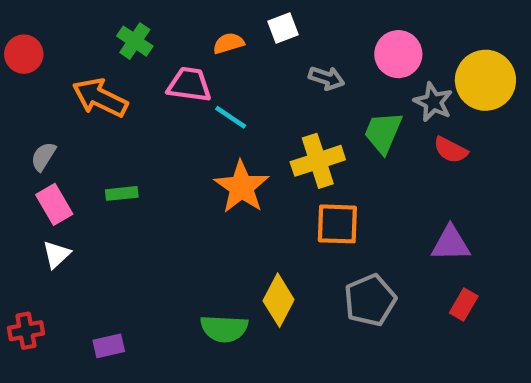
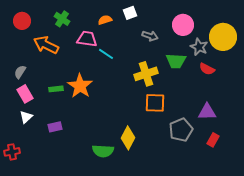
red circle: (24, 54) -> (22, 21), moved
green trapezoid: (383, 133) -> (176, 61), turned -110
orange star: (242, 187) -> (80, 86), moved
gray pentagon: (370, 300) -> (181, 130), moved
purple rectangle: (109, 346) -> (55, 127), moved

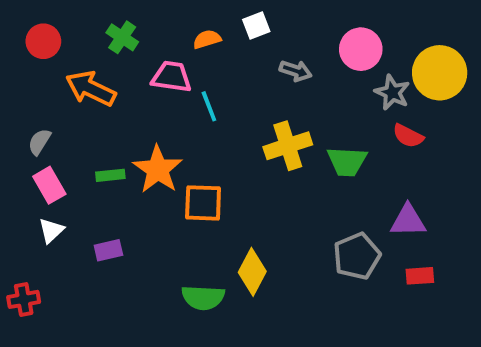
cyan line: (106, 54) -> (209, 106), turned 35
green trapezoid: (176, 61) -> (347, 161), moved
orange square: (155, 103) -> (203, 203), moved
red rectangle: (213, 140) -> (420, 276), turned 56

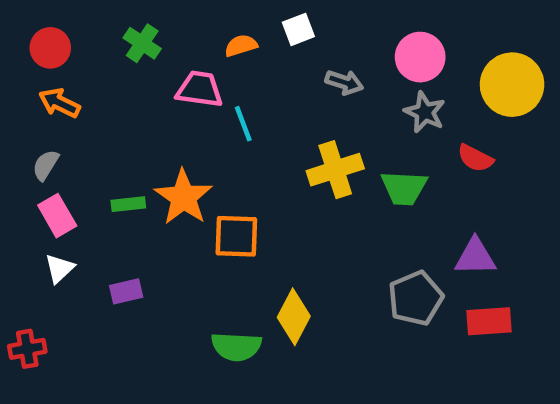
orange arrow: (91, 89) -> (59, 103), moved, size x0.7
gray star: (392, 92) -> (425, 112), moved
red rectangle: (420, 276) -> (489, 321), size x1.4

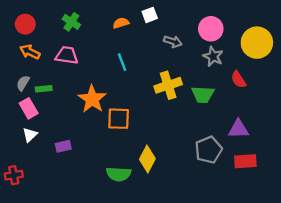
pink trapezoid: (200, 89) -> (67, 55), moved
red semicircle: (475, 158) -> (238, 79), turned 30
green rectangle: (128, 204) -> (44, 89), moved

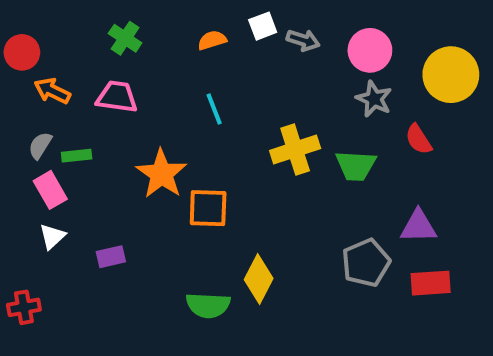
red circle: (25, 24) -> (22, 52), moved
gray arrow: (173, 41) -> (303, 40), moved

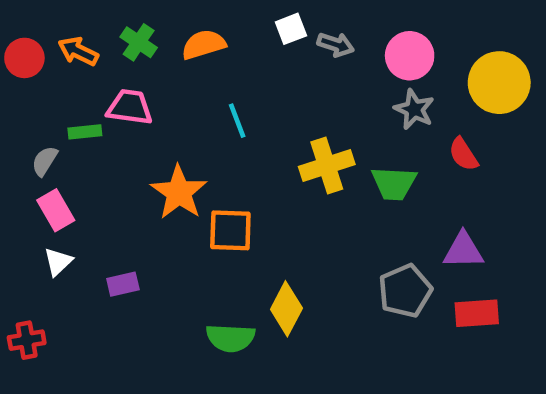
orange semicircle: (212, 40) -> (204, 45), moved, size x1.4
orange arrow: (52, 91) -> (78, 51), moved
green rectangle: (77, 156) -> (85, 132), moved

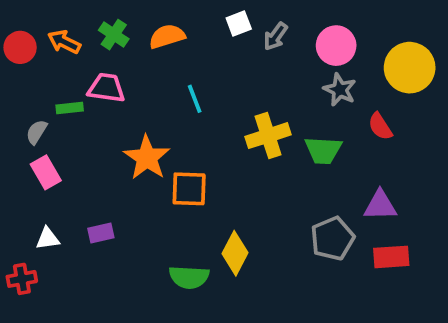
gray arrow: (336, 45) -> (275, 36), turned 108
white triangle: (58, 262) -> (48, 239), moved, turned 35

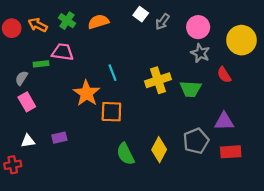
white square: (239, 24) -> (141, 14), turned -32
cyan line: (195, 99) -> (112, 73), moved
yellow diamond: (235, 253) -> (159, 150), moved
green semicircle: (189, 277) -> (125, 154), moved, turned 60

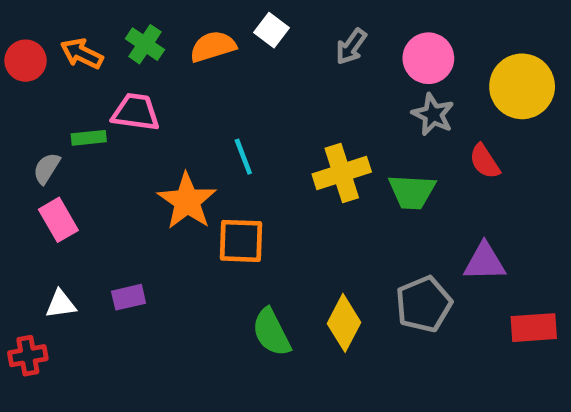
white square: (141, 14) -> (271, 30), moved
red rectangle: (231, 152) -> (534, 328), moved

